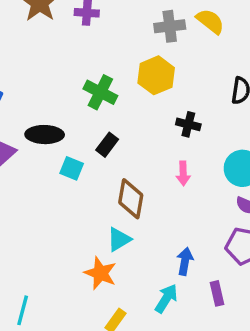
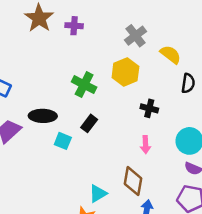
yellow semicircle: (210, 21) -> (171, 54), moved
gray cross: (170, 26) -> (135, 36), turned -30
brown diamond: (131, 199) -> (133, 181), moved

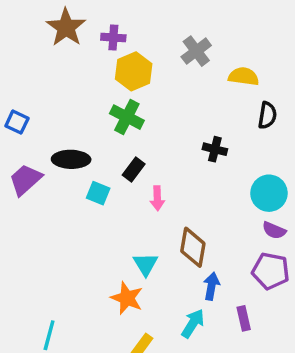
yellow semicircle: (171, 54) -> (244, 76), turned -30
yellow hexagon: (125, 72) -> (134, 71), moved
pink arrow: (146, 145) -> (157, 198), moved
cyan triangle: (98, 194) -> (145, 264), turned -30

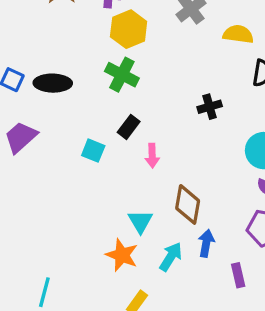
black cross: (215, 149) -> (210, 107), turned -30
black ellipse: (71, 159) -> (53, 83), moved
cyan arrow: (193, 323) -> (171, 257), moved

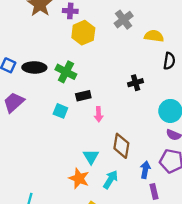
green cross: (122, 75) -> (66, 72), moved
black rectangle: (129, 127) -> (83, 96), turned 40
blue arrow: (206, 243) -> (145, 170), moved

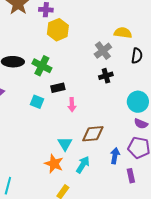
gray cross: (124, 20) -> (103, 51), moved
brown diamond: (121, 146) -> (93, 134), turned 75
purple rectangle: (154, 191) -> (131, 176), moved

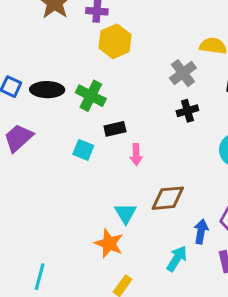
cyan arrow: (83, 165) -> (177, 259), moved

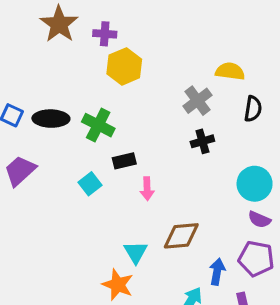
cyan square: (83, 150) -> (90, 184), turned 30

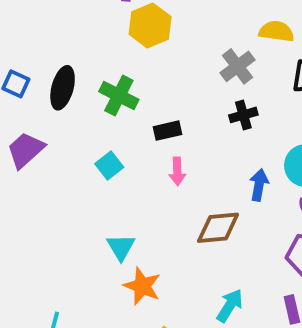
black ellipse: (51, 119) -> (63, 88), turned -76
black rectangle: (124, 161) -> (168, 131), moved
cyan triangle: (136, 252) -> (121, 247), moved
blue arrow: (217, 272) -> (259, 185), moved

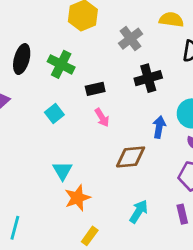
gray cross: (238, 66) -> (131, 39), moved
black cross: (243, 115) -> (148, 78), size x1.4
pink arrow: (177, 171) -> (102, 118), turned -30
orange star: (142, 286) -> (77, 198), turned 30

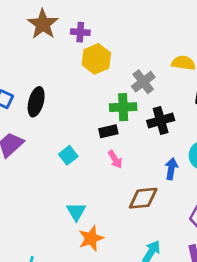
green cross: (61, 64) -> (123, 107), moved, turned -30

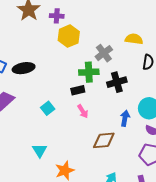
black ellipse: (36, 102) -> (24, 68), turned 65
cyan triangle: (76, 212) -> (40, 150), moved

